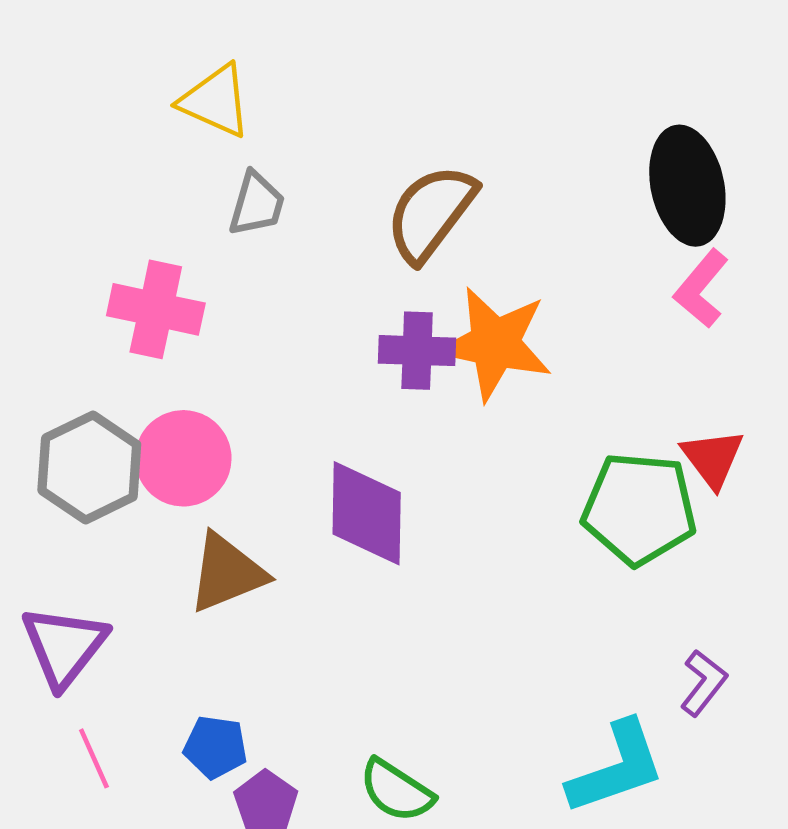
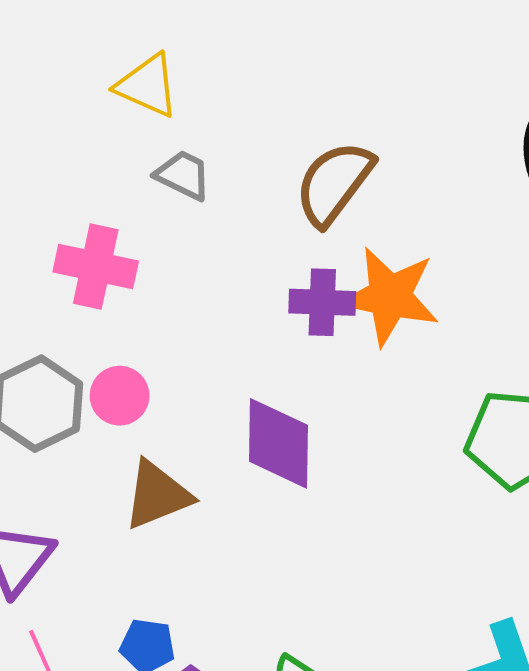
gray trapezoid: (257, 204) -> (183, 175), turned -80
pink circle: (183, 458) -> (120, 396), size x0.7

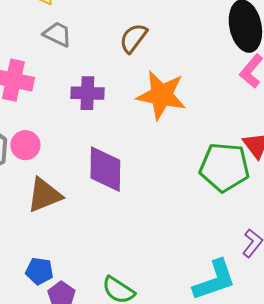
brown semicircle: (334, 183) -> (133, 38), size x0.7
purple cross: (322, 302) -> (87, 93), moved

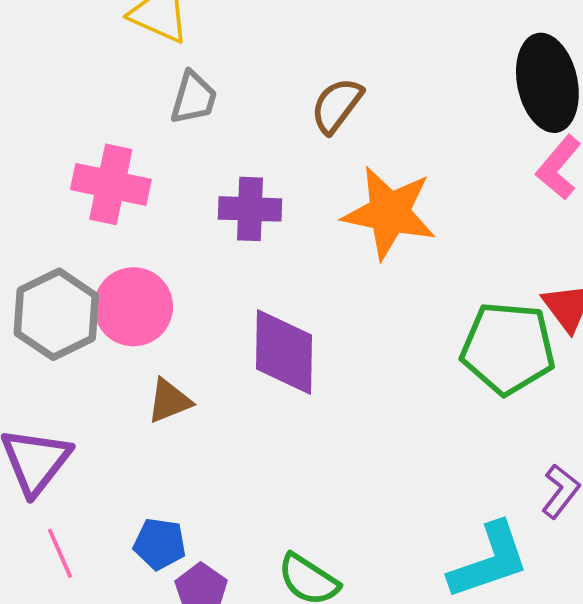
gray trapezoid: (57, 34) -> (194, 98), turned 80
pink circle: (25, 145) -> (133, 307), size x1.4
brown triangle: (44, 195) -> (169, 401), size x0.7

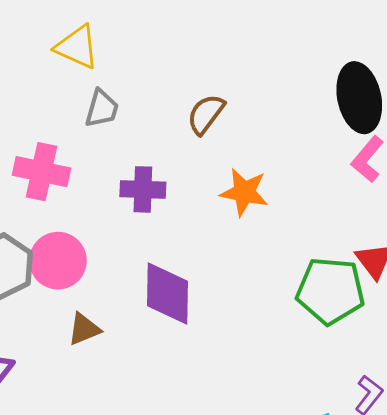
orange star: (389, 213) -> (244, 192), size x0.7

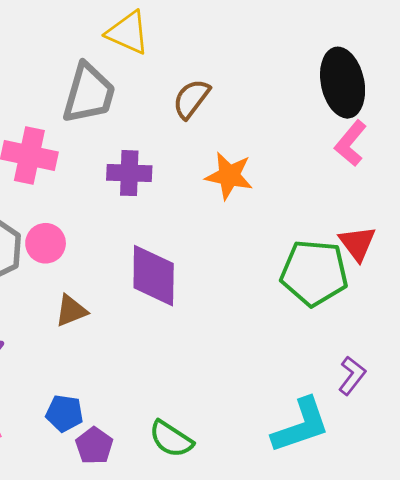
yellow triangle: (77, 47) -> (128, 33), moved
gray trapezoid: (102, 109) -> (89, 93), size x1.6
pink circle: (58, 261) -> (46, 243), size x0.7

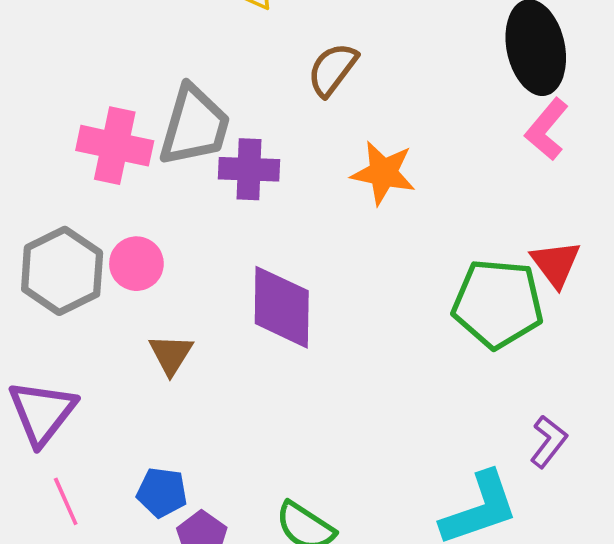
gray trapezoid: (89, 93) -> (195, 126), moved
brown triangle: (71, 311) -> (171, 354), turned -36

